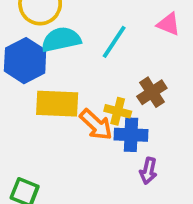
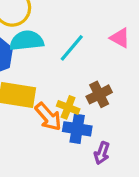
purple arrow: (148, 171) -> (102, 153), moved

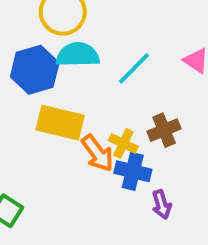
purple arrow: (102, 153) -> (162, 205), turned -40

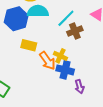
yellow rectangle: (60, 123) -> (29, 45), size x0.7
brown cross: (164, 130) -> (75, 31), moved

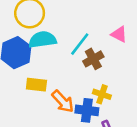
yellow cross: (60, 56) -> (102, 94), moved

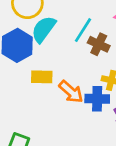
cyan semicircle: (42, 40) -> (44, 29), turned -40
brown cross: (93, 59) -> (99, 44), turned -30

